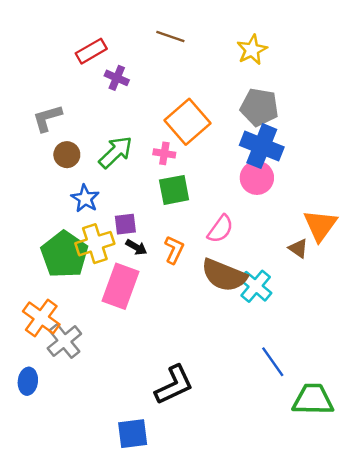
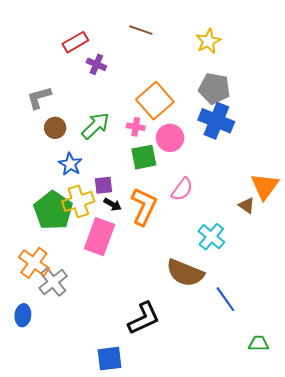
pink circle: (257, 178) -> (170, 138), moved
orange L-shape: (174, 250) -> (144, 206), size x1.6
brown semicircle: (224, 275) -> (185, 273), moved
green trapezoid: (313, 400) -> (259, 343), moved, size x0.6

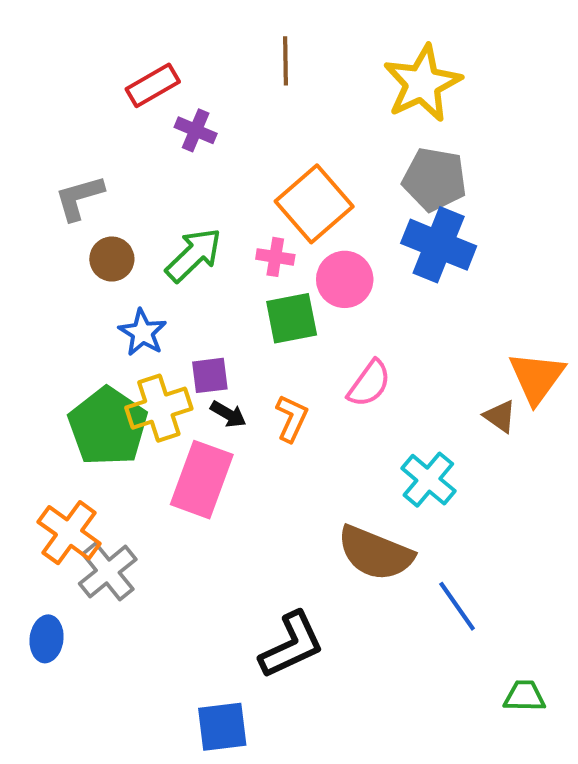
brown line: (141, 30) -> (285, 61), turned 70
yellow star: (208, 41) -> (422, 83), size x1.5
orange L-shape: (144, 206) -> (292, 418), size x0.6

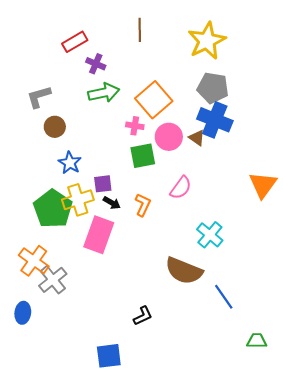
green arrow: (194, 255) -> (104, 93), moved, turned 32
brown triangle: (500, 416) -> (197, 138), moved
black L-shape: (292, 645) -> (143, 316), size x0.6

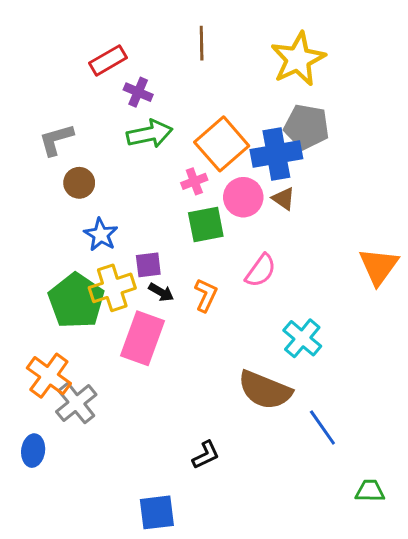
blue cross: (215, 120) -> (276, 154), moved, turned -32
pink cross: (135, 126) -> (194, 181), turned -30

